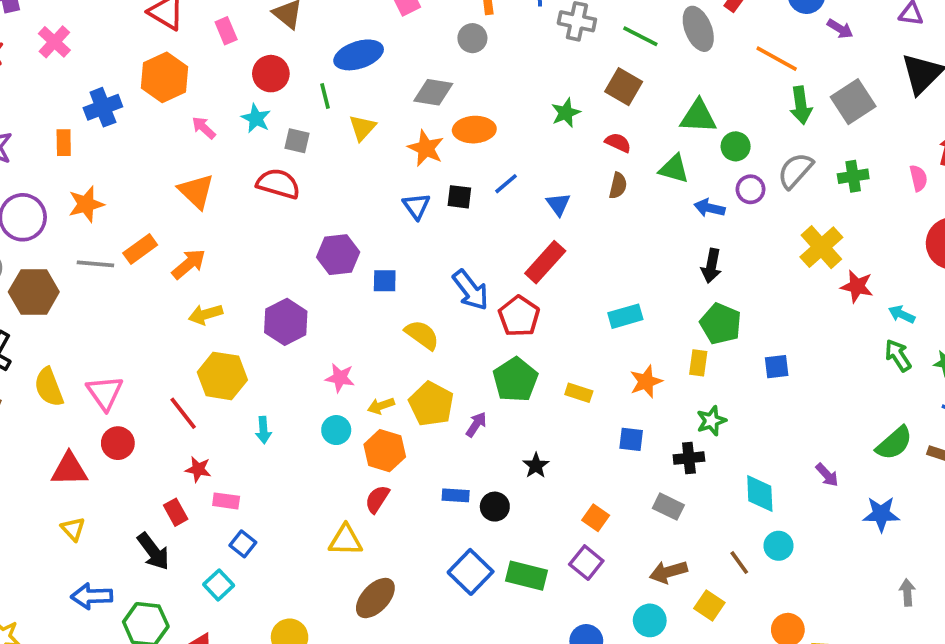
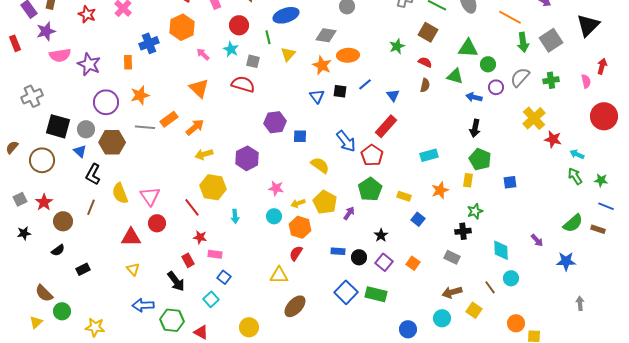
blue square: (631, 439) -> (418, 219), moved, turned 32
purple square: (586, 563) -> (384, 262), moved

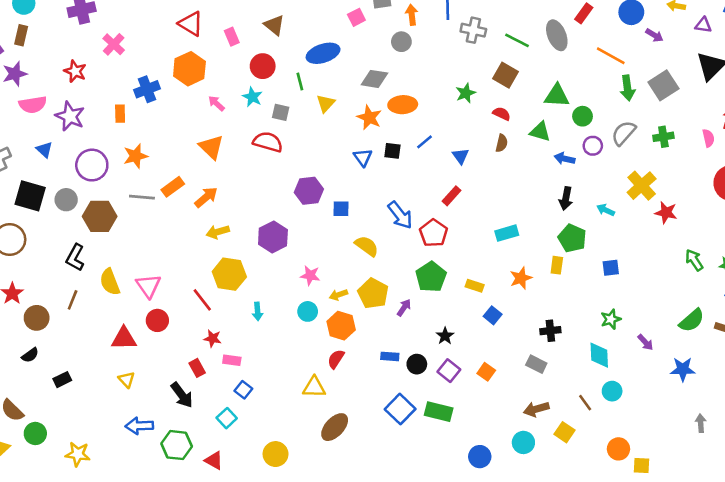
red star: (87, 14) -> (75, 71), moved
red rectangle: (386, 126) -> (451, 196), size x0.7
blue triangle: (80, 151) -> (44, 150), moved
cyan arrow: (577, 154) -> (606, 210), moved
green star: (475, 211) -> (611, 319), moved

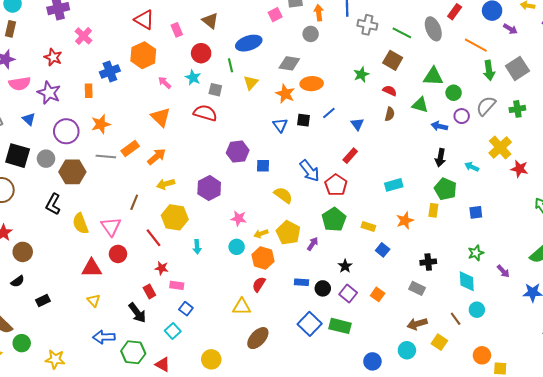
brown line: (73, 300) -> (134, 202), moved

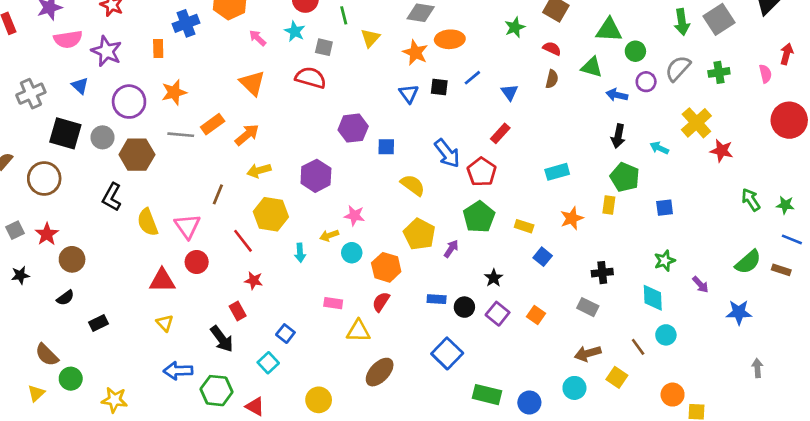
yellow arrow: (261, 234) -> (329, 235), moved
pink rectangle: (177, 285) -> (333, 303), moved
green rectangle: (340, 326) -> (487, 395), moved

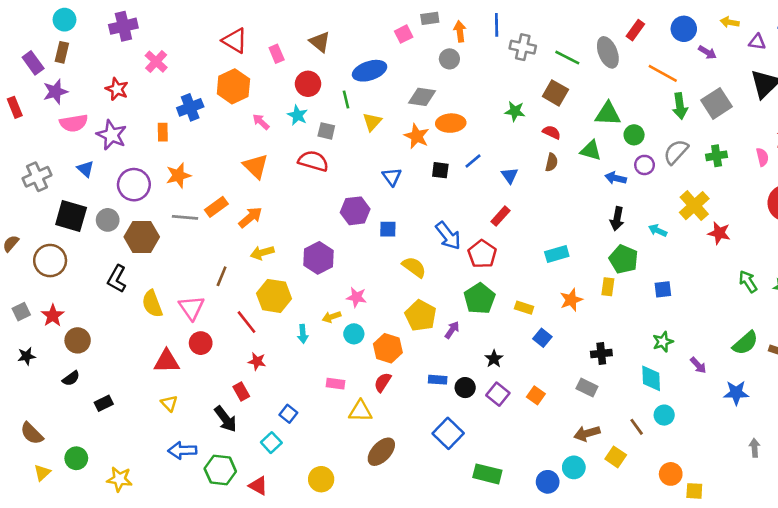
green star: (515, 27) -> (515, 111), turned 30
blue triangle: (409, 94) -> (392, 177), moved
brown semicircle: (47, 355) -> (32, 433), moved
blue circle: (529, 403) -> (548, 482), moved

